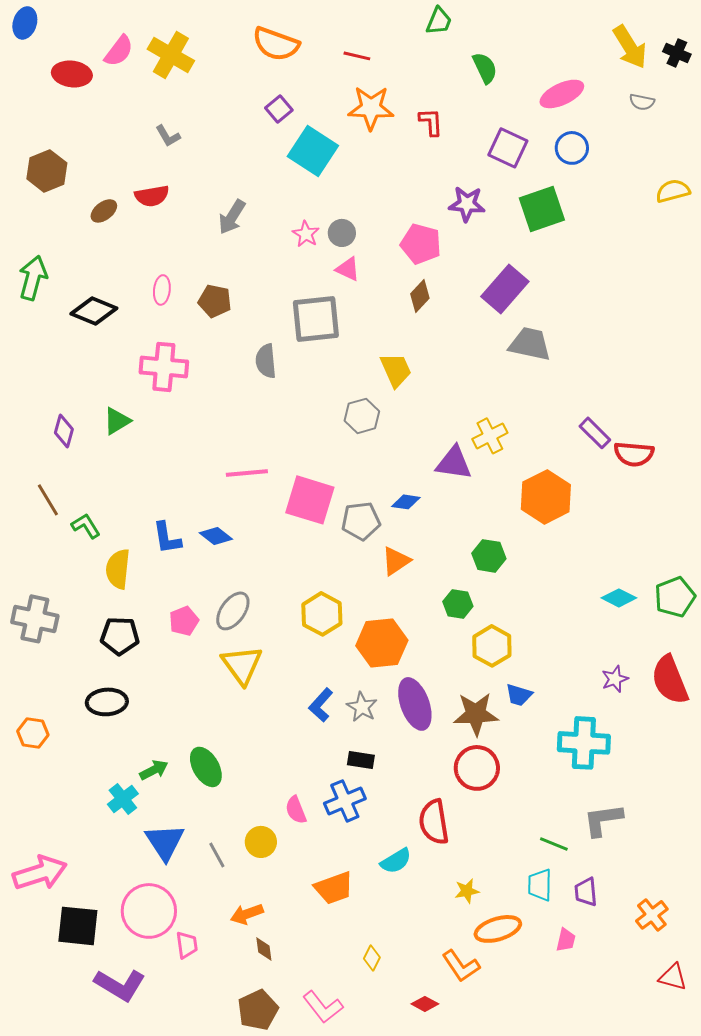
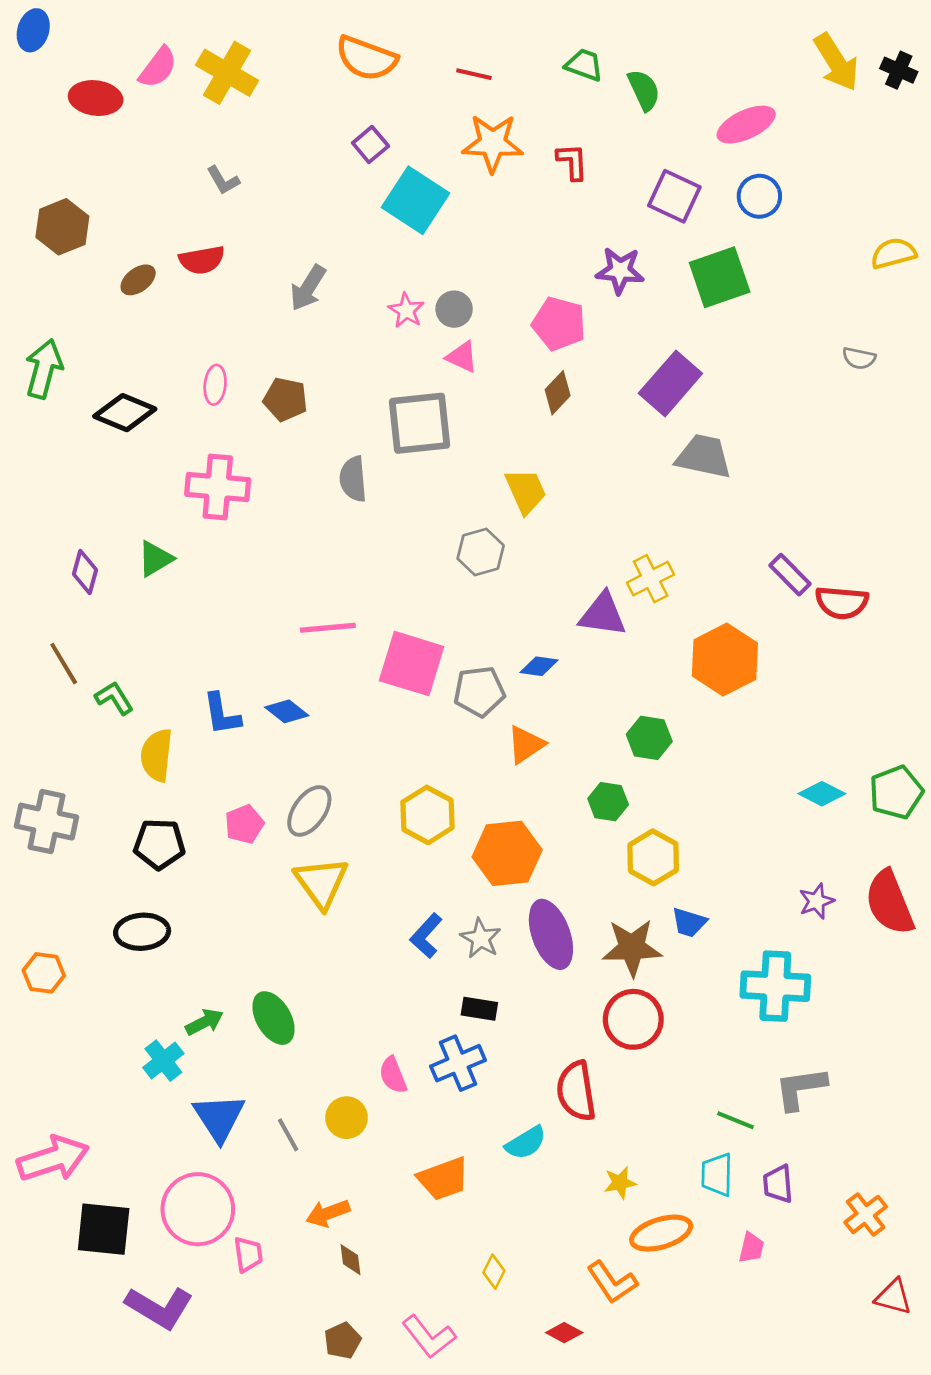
green trapezoid: (439, 21) -> (584, 65), moved, turned -92
gray semicircle: (642, 102) -> (859, 358), moved
brown pentagon: (258, 1010) -> (343, 1341), size x0.7

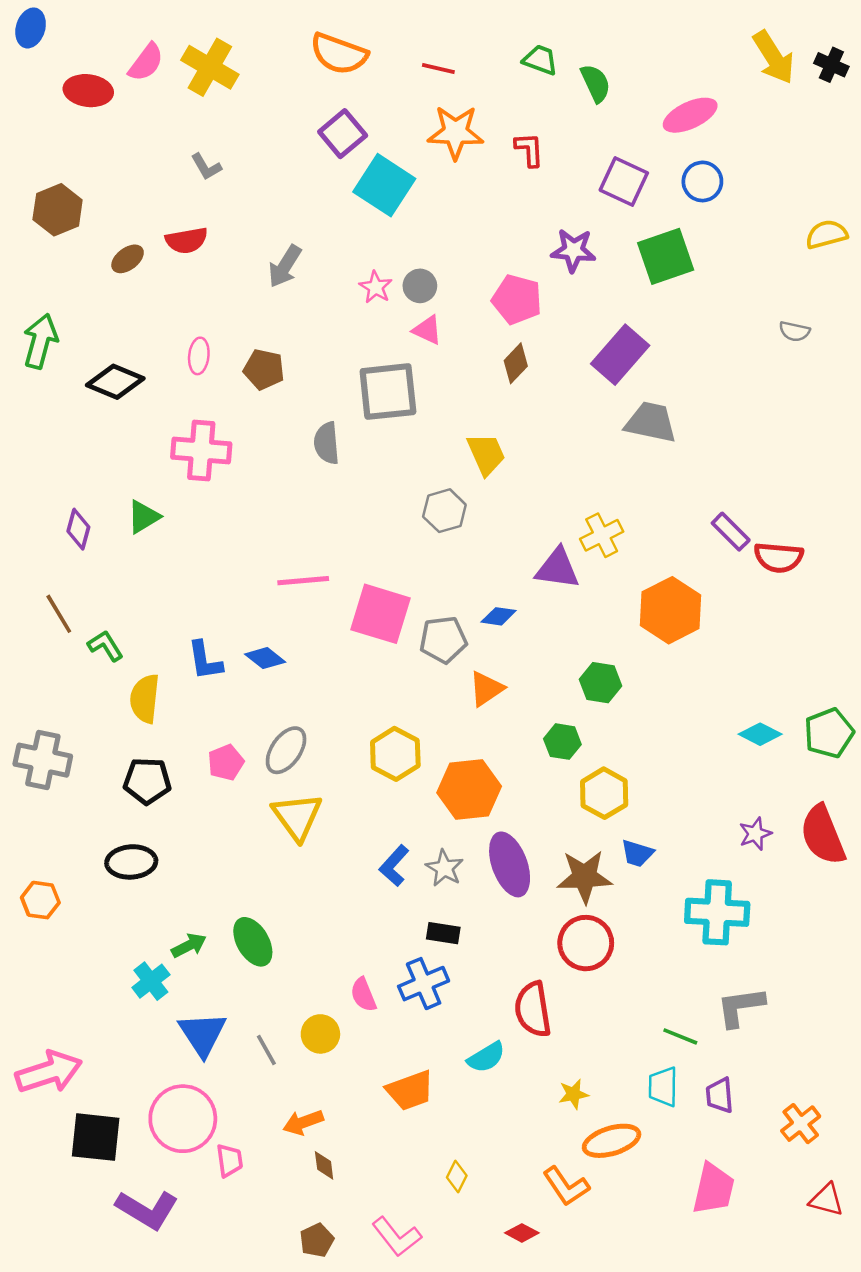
purple square: (370, 144) -> (343, 134), size x1.4
pink trapezoid: (751, 1248) -> (713, 1189), moved, size x1.8

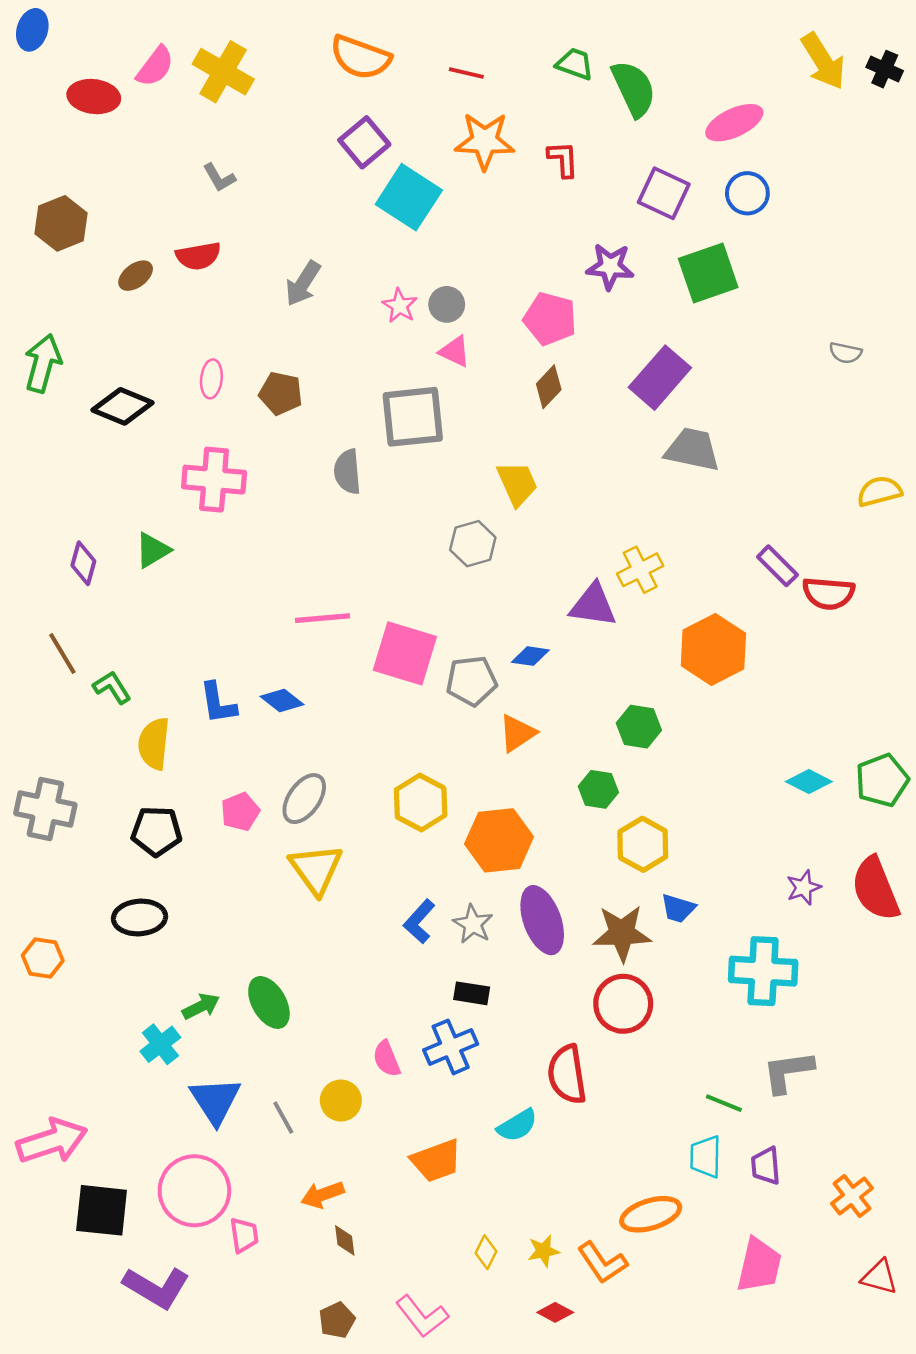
green semicircle: (596, 83) -> (634, 89), size x1.4
yellow semicircle: (826, 234) -> (879, 491), moved
yellow star: (573, 1094) -> (543, 1251), moved

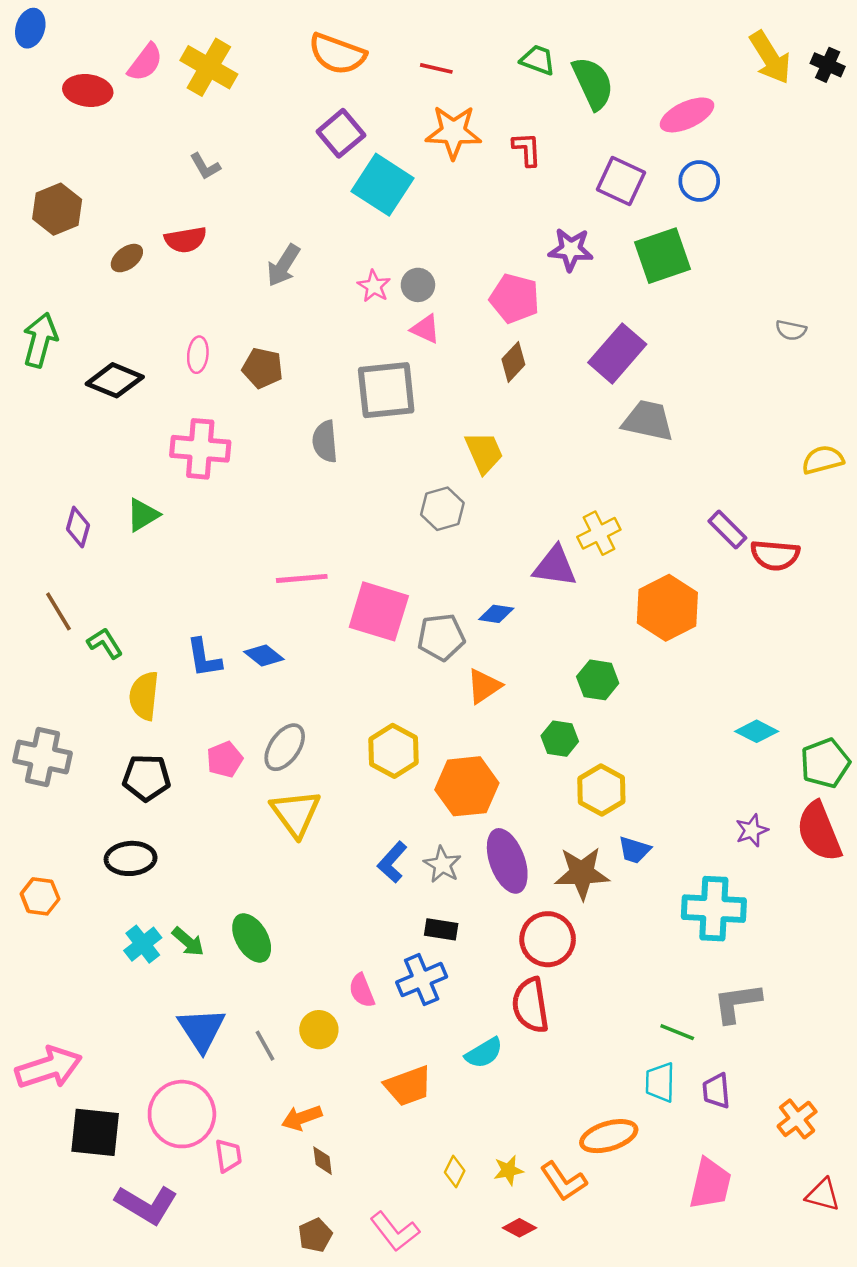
green pentagon: (882, 780) -> (825, 763), moved
red circle: (623, 1004) -> (548, 939), moved
green arrow: (201, 1006) -> (188, 942), turned 68
cyan cross: (160, 1044) -> (143, 944), moved

